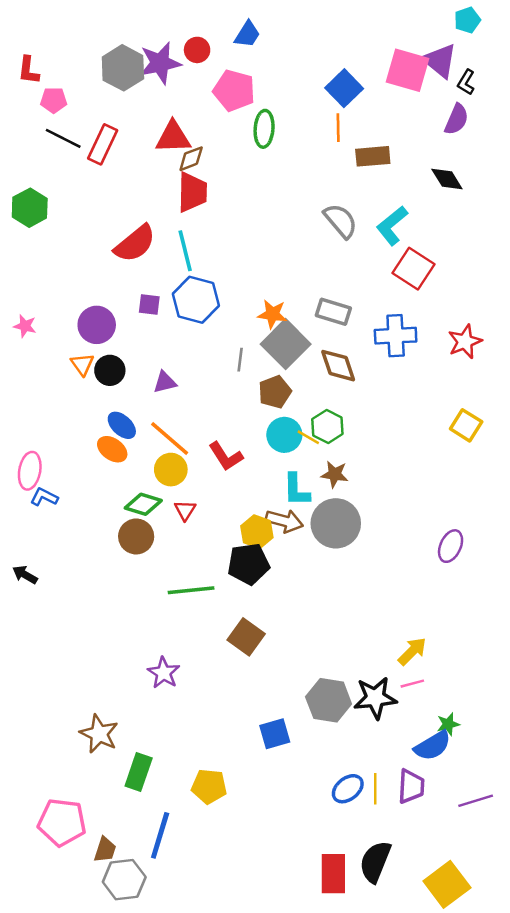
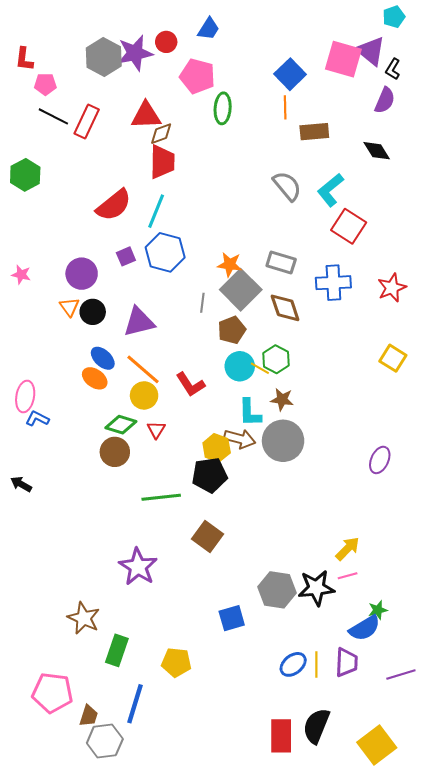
cyan line: (185, 251) -> (156, 211), turned 36
purple square: (149, 305) -> (126, 256), turned -30
purple triangle: (165, 382) -> (139, 322), size x1.6
purple star: (164, 673) -> (138, 567), size x1.4

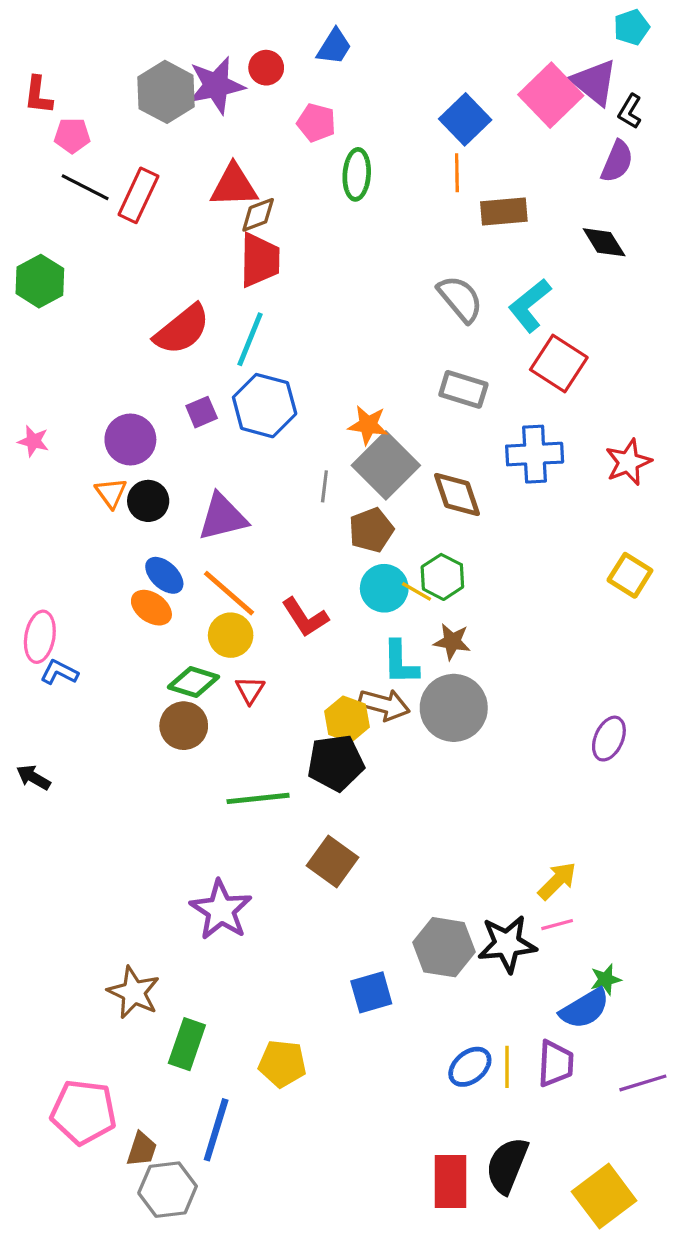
pink square: (343, 59) -> (551, 95), turned 30
pink pentagon: (197, 76) -> (316, 123), size x0.7
gray rectangle: (281, 263) -> (463, 389), moved

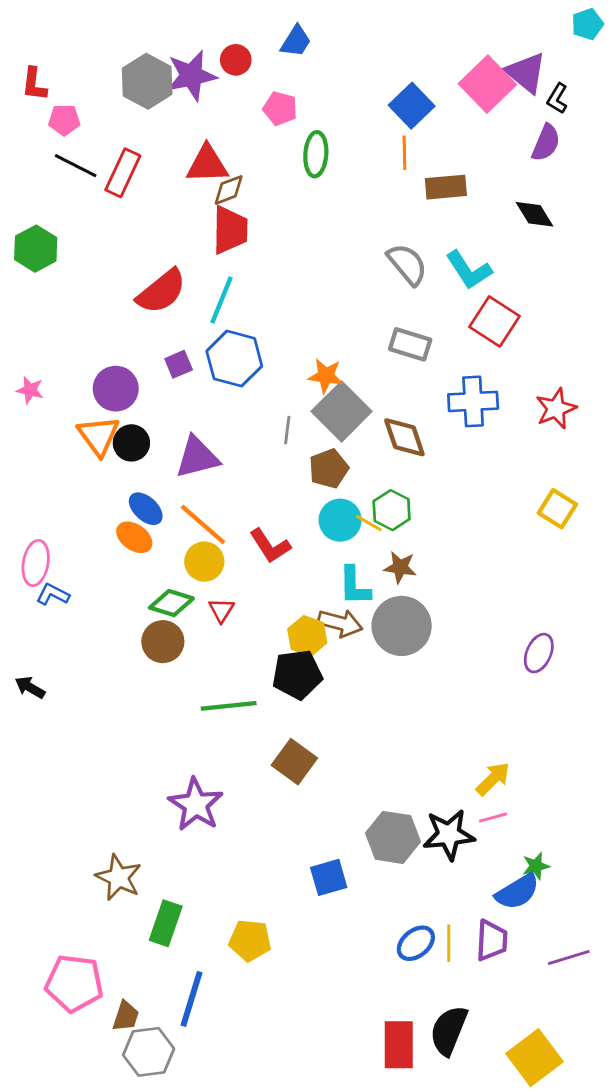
cyan pentagon: (632, 27) -> (587, 24), moved
cyan L-shape: (530, 305) -> (469, 270), turned -84
orange triangle: (111, 493) -> (99, 436), size x1.5

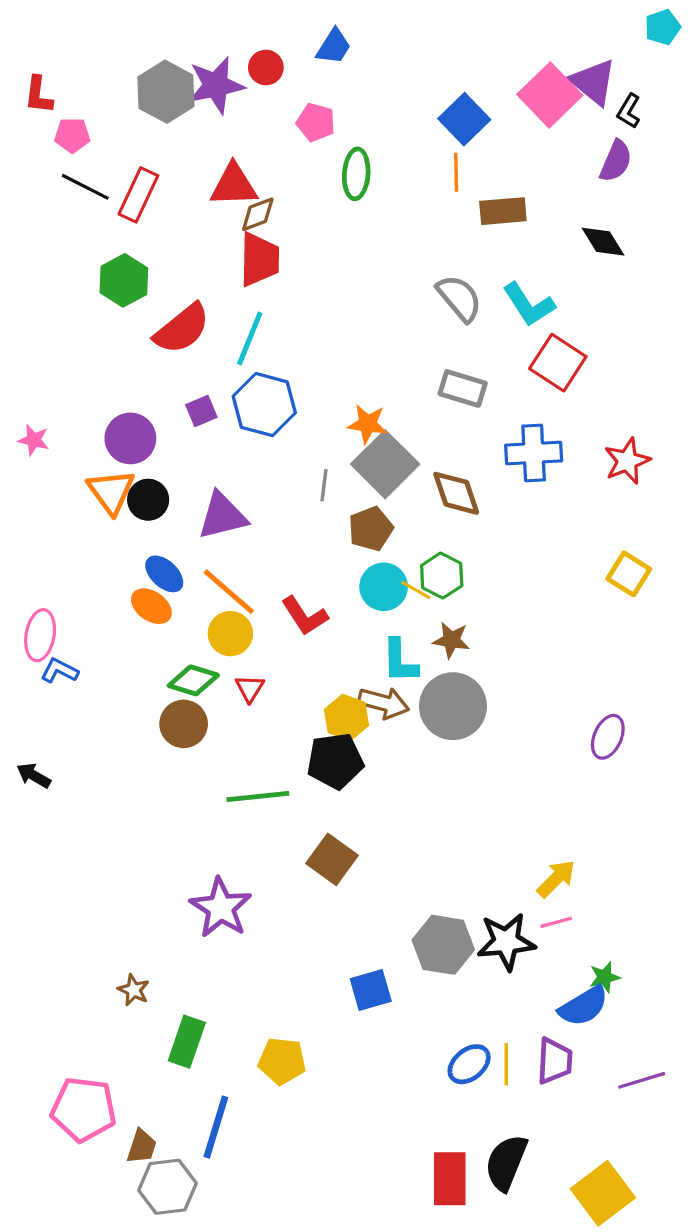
green hexagon: (36, 249) -> (124, 280), moved
brown star: (119, 877) -> (134, 990), size x0.6

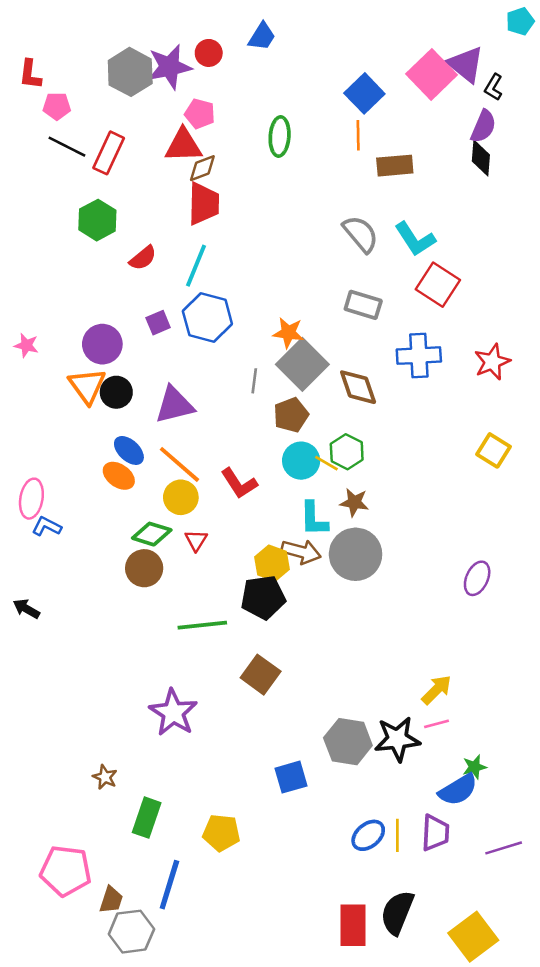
pink pentagon: (316, 122) -> (200, 114), moved
black diamond: (603, 242) -> (481, 158), moved, turned 36
red semicircle: (182, 329) -> (143, 258), size x0.6

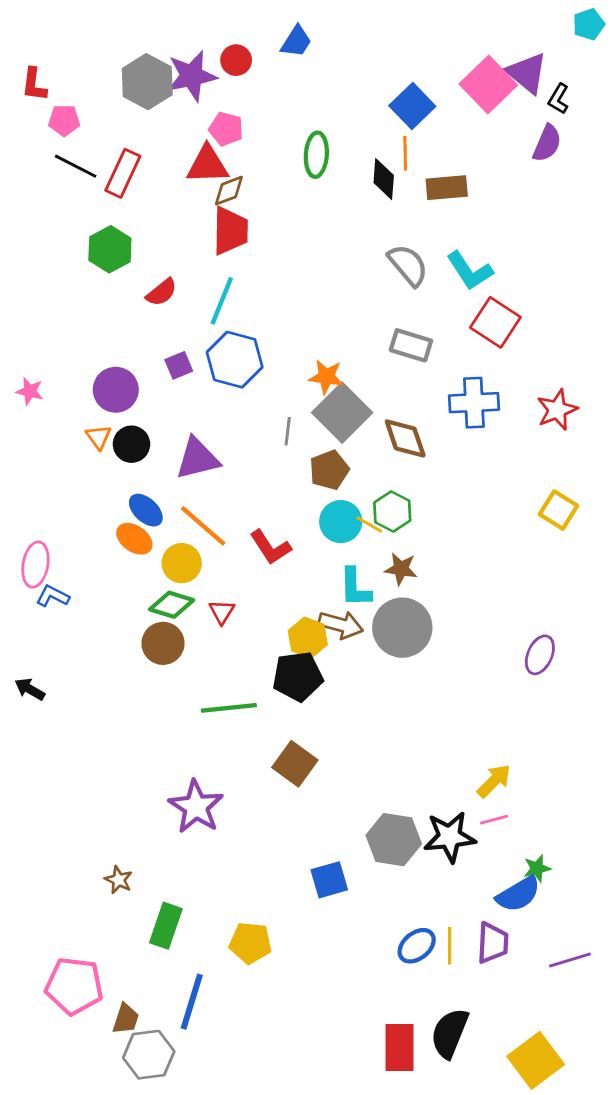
black diamond: (481, 158) -> (384, 179), moved
orange triangle: (87, 386) -> (99, 437), size x0.6
yellow circle: (181, 497) -> (182, 563), moved

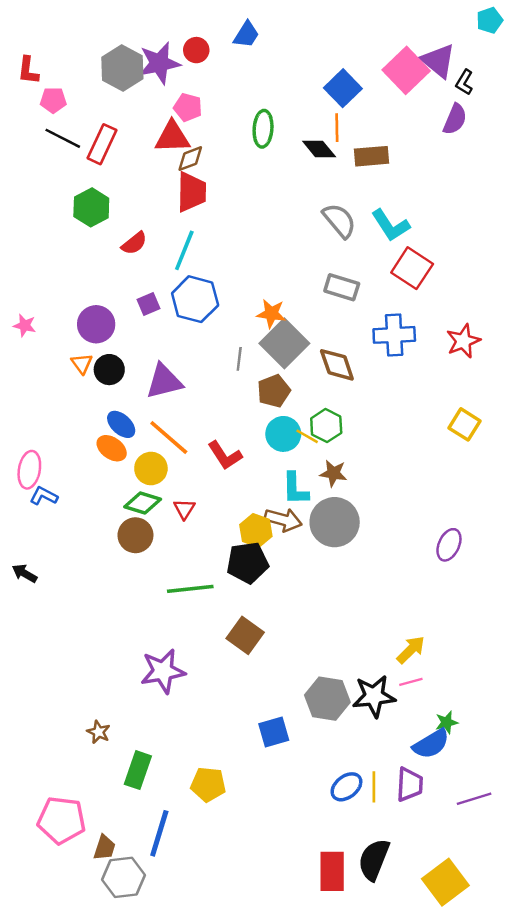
black diamond: (384, 179) -> (319, 149), turned -44
purple star: (196, 807) -> (163, 671), turned 30

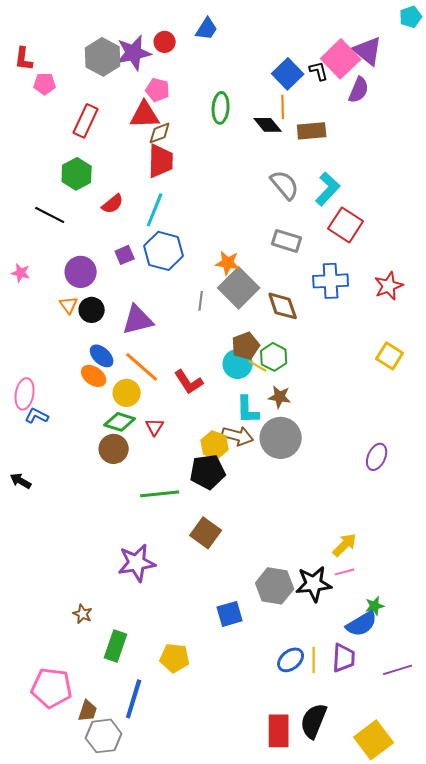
black L-shape: (464, 82) -> (319, 71), moved, turned 135
purple semicircle: (455, 119) -> (359, 90), moved
black line: (63, 138) -> (50, 215), moved
cyan L-shape: (391, 225) -> (328, 189), turned -104
brown pentagon: (274, 391) -> (246, 346), moved

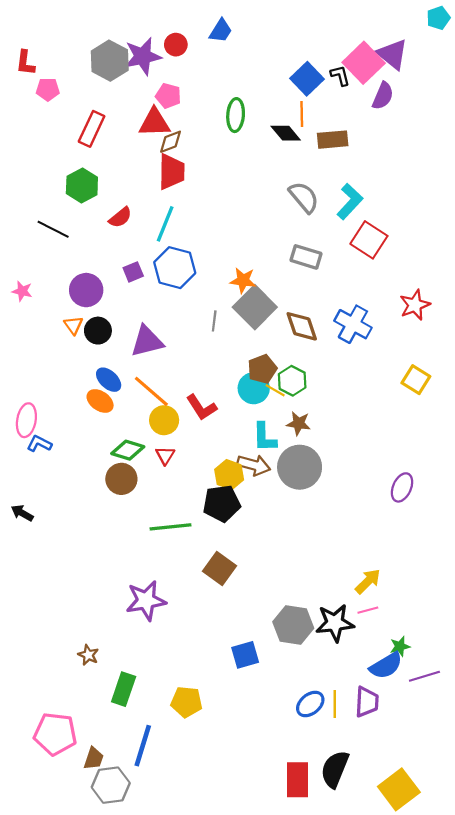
blue cross: (331, 281) -> (353, 324), moved, turned 32
yellow circle: (127, 393) -> (164, 420), moved
purple line: (398, 670) -> (424, 676), moved

